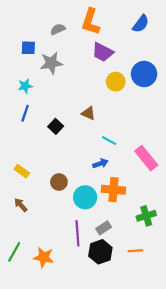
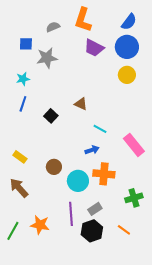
blue circle: (144, 74) -> (127, 47), moved
yellow circle: (116, 82) -> (127, 75), moved
brown arrow: (21, 205) -> (19, 188), size x1.5
orange line: (135, 251) -> (124, 230), turned 40
orange star: (44, 257) -> (40, 225), moved

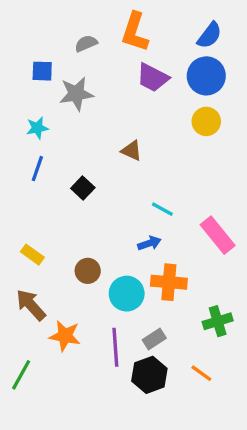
brown triangle: (81, 104) -> (132, 151), moved
orange star: (40, 225) -> (65, 336), moved

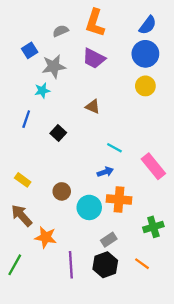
blue square: (42, 71) -> (30, 50), turned -35
purple trapezoid: (153, 78) -> (94, 58), moved
cyan star: (37, 128) -> (42, 91), moved
purple line: (115, 347) -> (71, 265), moved

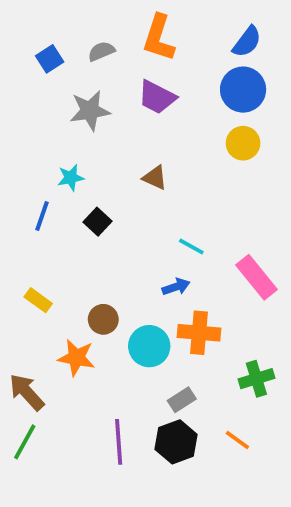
blue square: (30, 50) -> (50, 59), moved
cyan star: (42, 91) -> (71, 178), moved
blue line: (26, 119) -> (42, 216), moved
brown arrow: (22, 215) -> (27, 392), moved
orange star: (46, 237) -> (76, 358), moved

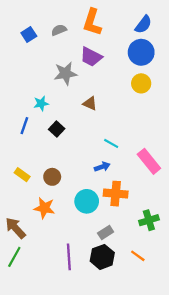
gray star: (90, 111) -> (66, 73), moved
brown circle: (103, 319) -> (52, 177), moved

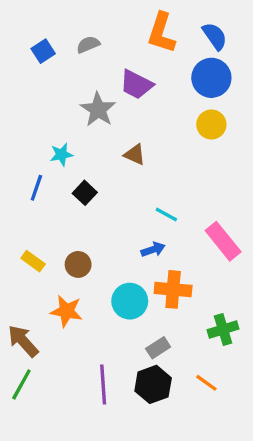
orange L-shape: (92, 22) -> (161, 33), moved
blue semicircle: (143, 24) -> (215, 36), turned -72
gray star: (66, 73) -> (98, 109), turned -30

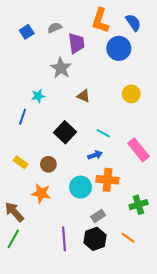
blue circle: (211, 78) -> (119, 48), moved
purple trapezoid: (136, 84) -> (76, 43), moved, turned -125
yellow circle: (211, 124) -> (131, 94), moved
black square: (85, 193) -> (65, 132), moved, size x1.5

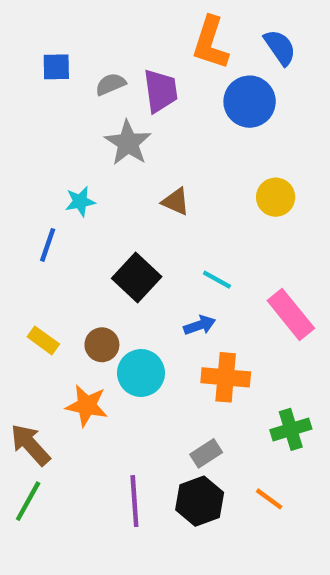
gray semicircle: (55, 28) -> (111, 84), moved
blue square: (27, 32) -> (56, 67), turned 32
cyan circle: (81, 187) -> (141, 373), moved

